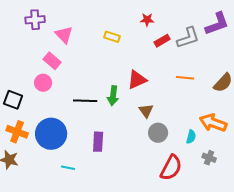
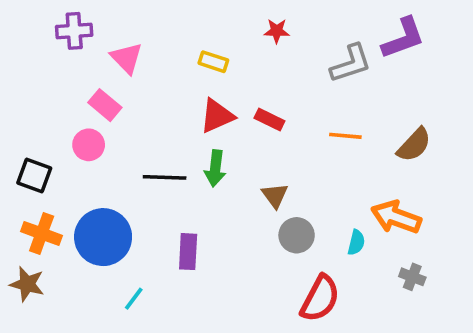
red rectangle: (162, 41) -> (269, 120), moved, turned 56
red triangle: (137, 80) -> (217, 116), moved
gray cross: (209, 158) -> (412, 277), moved
cyan line: (68, 168) -> (134, 299), turned -64

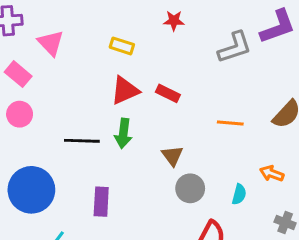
pink rectangle: (105, 105) -> (18, 74), moved
orange line: (345, 136) -> (230, 123), moved
orange arrow: (396, 217) -> (272, 173), size x0.6

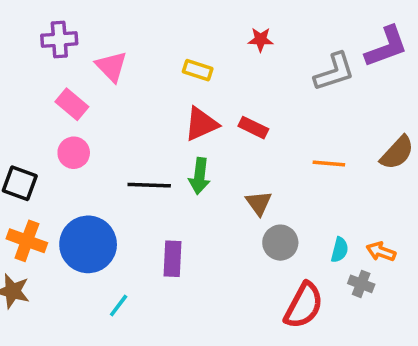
orange arrow: (272, 173) -> (381, 252), moved
gray cross: (285, 222) -> (361, 284), moved

